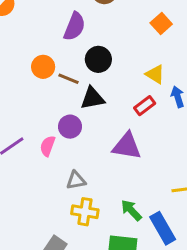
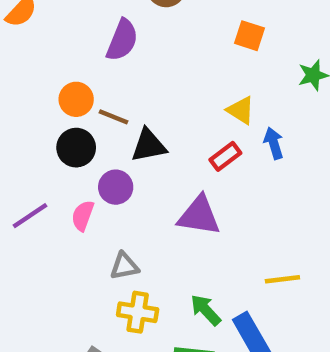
orange square: (161, 23) -> (250, 36), turned -30
black circle: (98, 59) -> (76, 148), moved

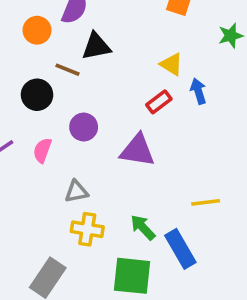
orange circle: (76, 99) -> (37, 30), moved
black triangle: (149, 145) -> (96, 46), moved
purple circle: (116, 187) -> (84, 127), moved

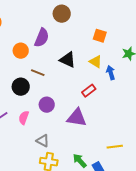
black triangle: (96, 46) -> (68, 60), moved, turned 36
yellow triangle: (171, 64) -> (96, 62), moved
blue arrow: (198, 91) -> (111, 73), moved
gray triangle: (76, 192) -> (43, 141), turned 40

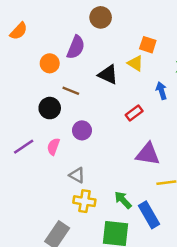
yellow triangle: (96, 62) -> (135, 63), moved
purple triangle: (77, 118) -> (148, 154), moved

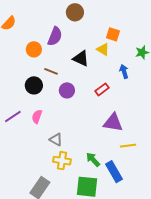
purple circle: (82, 130) -> (67, 90), moved

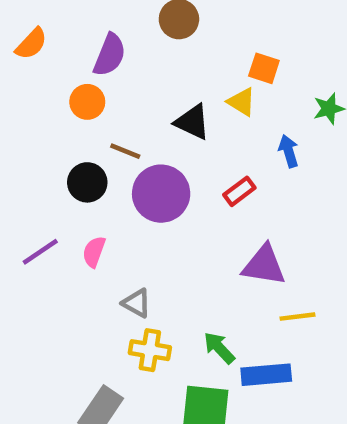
purple semicircle: (55, 36) -> (110, 55), moved
purple circle: (67, 90) -> (161, 194), size x1.6
blue rectangle: (114, 172) -> (266, 375), turned -65

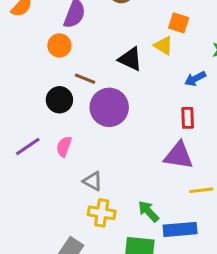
blue arrow: (289, 151) -> (195, 79), turned -100
red rectangle: (239, 191) -> (188, 118), moved, turned -55

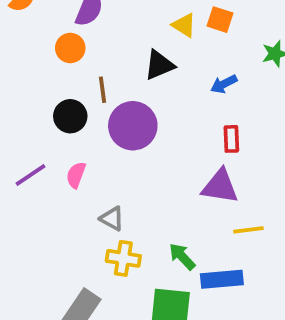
yellow triangle: (163, 45) -> (184, 25), moved
black triangle: (130, 59) -> (159, 65), turned -48
brown line: (85, 79) -> (102, 90), turned 60
blue arrow: (195, 79) -> (224, 84), moved

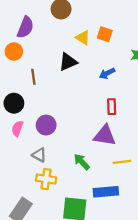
black circle: (70, 116) -> (14, 103), moved
purple circle: (133, 126) -> (46, 125), moved, size x0.7
green arrow: (182, 256) -> (82, 162), moved

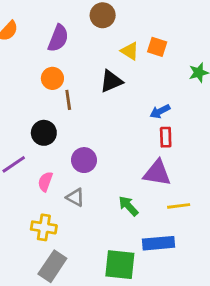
orange circle: (14, 51) -> (52, 78), moved
blue arrow: (107, 73) -> (160, 111), moved
pink semicircle: (17, 128) -> (45, 182), moved
yellow cross: (46, 179) -> (44, 227), moved

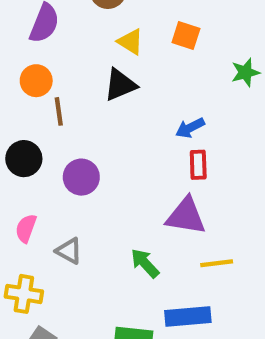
yellow triangle: (130, 51) -> (131, 42), moved
purple circle: (84, 160) -> (81, 177), moved

